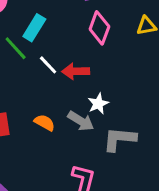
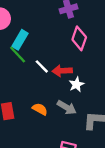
cyan rectangle: (34, 28) -> (20, 40), moved
white star: (98, 104) -> (76, 84), moved

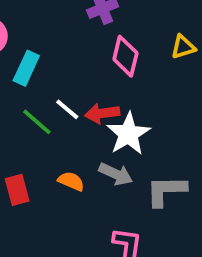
green line: (18, 54) -> (37, 122), moved
white star: (76, 84) -> (128, 134), size x1.6

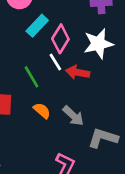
pink diamond: (125, 56) -> (60, 39), moved
green line: (37, 122) -> (31, 77), moved
white star: (128, 134) -> (98, 44), moved

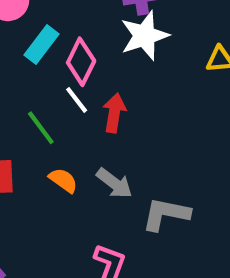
white star: (98, 44) -> (144, 36), moved
red arrow: (78, 72) -> (114, 113), turned 95

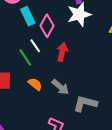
cyan rectangle: (41, 44) -> (28, 16), turned -66
white line: (77, 100) -> (35, 46), moved

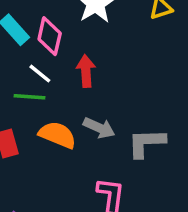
green line: (25, 57) -> (30, 97), turned -36
orange semicircle: (35, 84) -> (57, 135), size x1.5

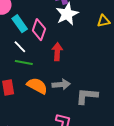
white line: (40, 74) -> (20, 47), moved
gray arrow: (99, 128) -> (61, 84), turned -36

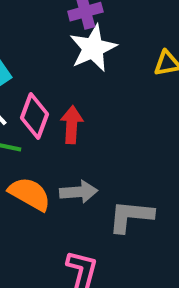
pink diamond: (39, 30) -> (35, 116), moved

